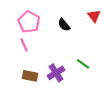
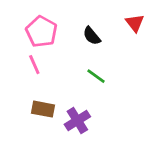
green line: (83, 64) -> (96, 76), moved
purple cross: (56, 73) -> (77, 121), moved

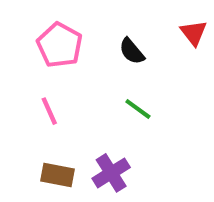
pink line: (34, 65) -> (49, 111), moved
brown rectangle: (43, 109) -> (58, 175), moved

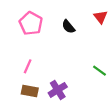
green line: (138, 109) -> (99, 71), moved
pink line: (49, 111) -> (28, 66), moved, turned 48

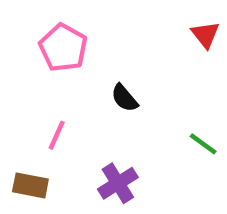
black semicircle: (68, 27) -> (124, 98), moved
brown rectangle: (30, 91) -> (30, 185), moved

